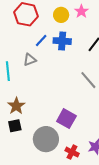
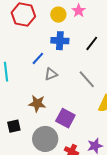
blue line: (41, 40) -> (38, 58), moved
gray triangle: (30, 60) -> (51, 74), moved
brown star: (16, 106) -> (37, 103), moved, turned -30

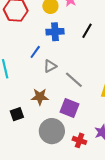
gray line: (87, 79) -> (74, 80), moved
black square: (14, 126) -> (17, 114), moved

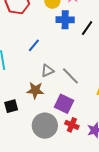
blue cross: (55, 32) -> (65, 20), moved
gray triangle: (50, 66) -> (47, 71), moved
red cross: (79, 140) -> (72, 125), moved

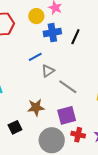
blue line: (34, 45) -> (35, 57), moved, turned 32
gray triangle: (47, 71) -> (48, 71), moved
purple square: (64, 104) -> (67, 115), turned -30

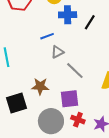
black square: (15, 127) -> (17, 103), size x1.5

